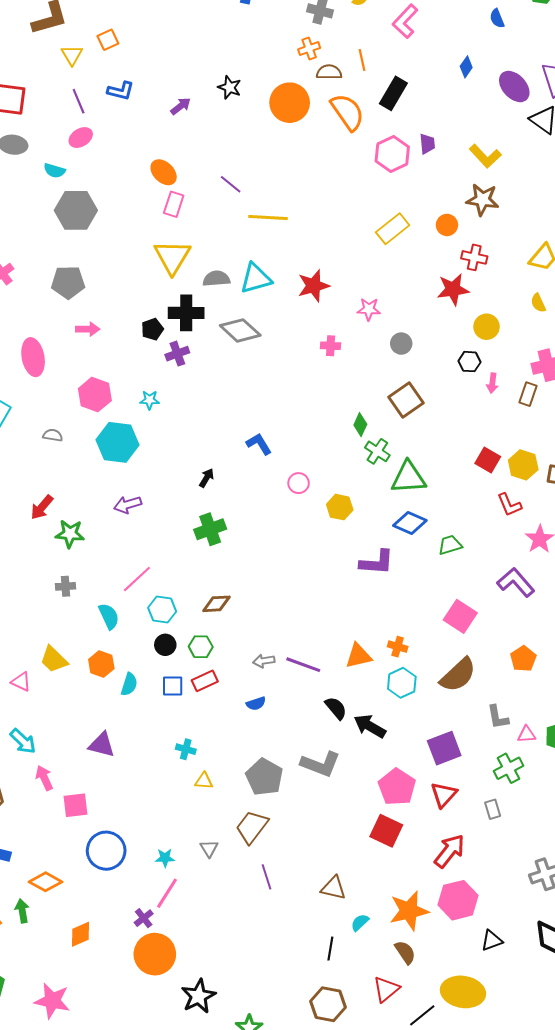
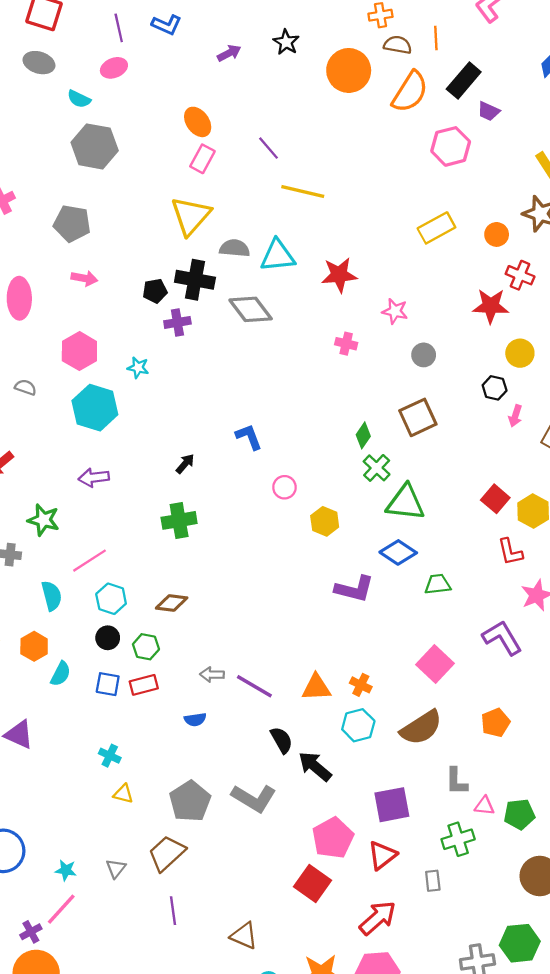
orange semicircle: (347, 112) -> (410, 92), turned 57
purple trapezoid: (427, 144) -> (489, 111), moved, turned 110
green star: (70, 534) -> (43, 520), moved

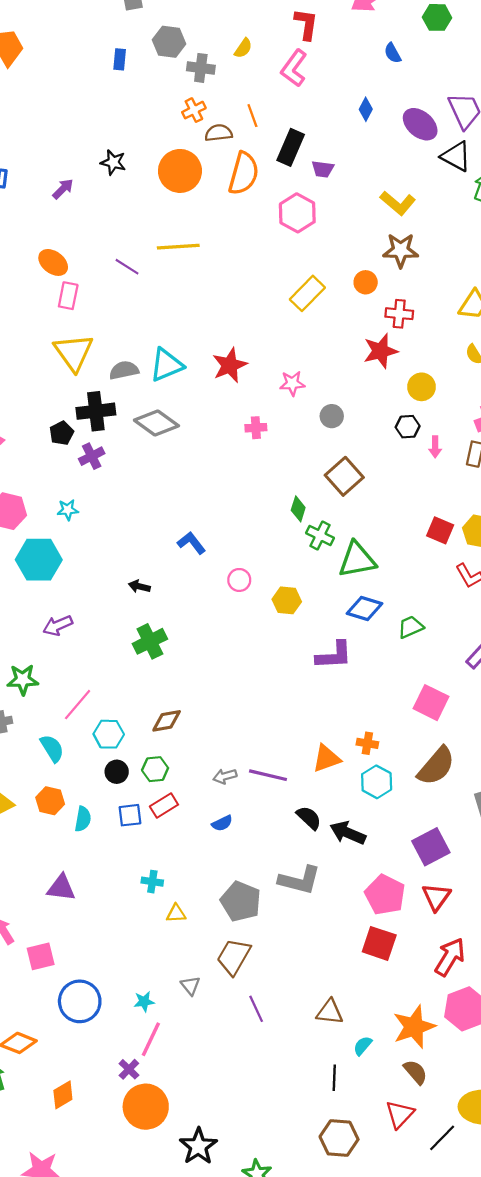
yellow line: (303, 192) -> (178, 247), moved
black arrow: (185, 464) -> (139, 586), turned -100

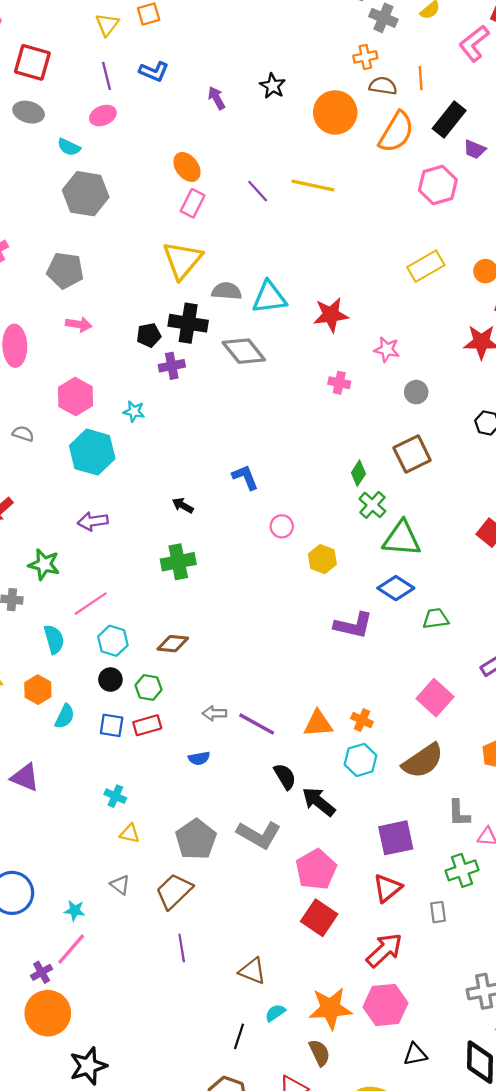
purple arrow: (63, 189) -> (216, 98), turned -90
pink pentagon: (385, 895) -> (316, 869), moved
gray triangle: (190, 986) -> (120, 885), moved, turned -30

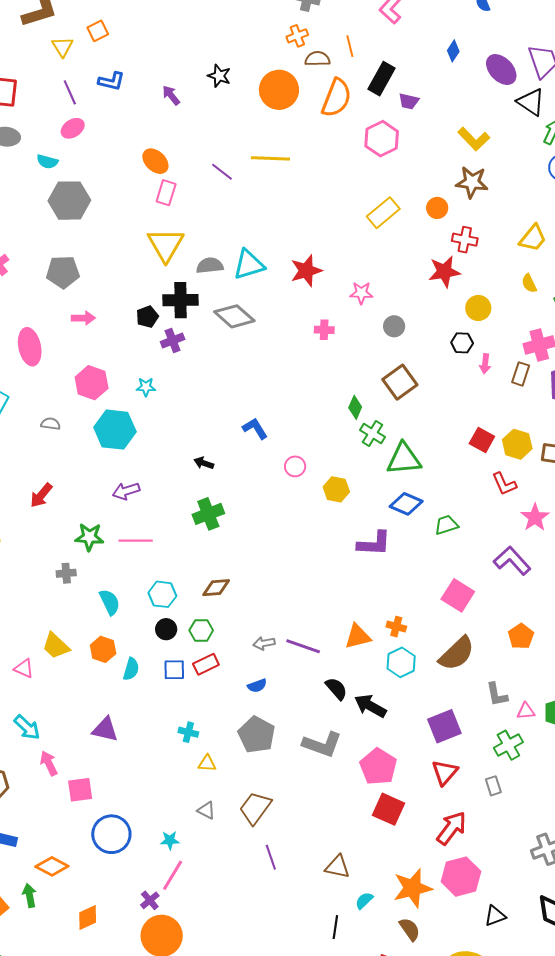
pink line: (91, 604) -> (136, 541), moved, turned 44
gray pentagon: (196, 839) -> (257, 735), moved

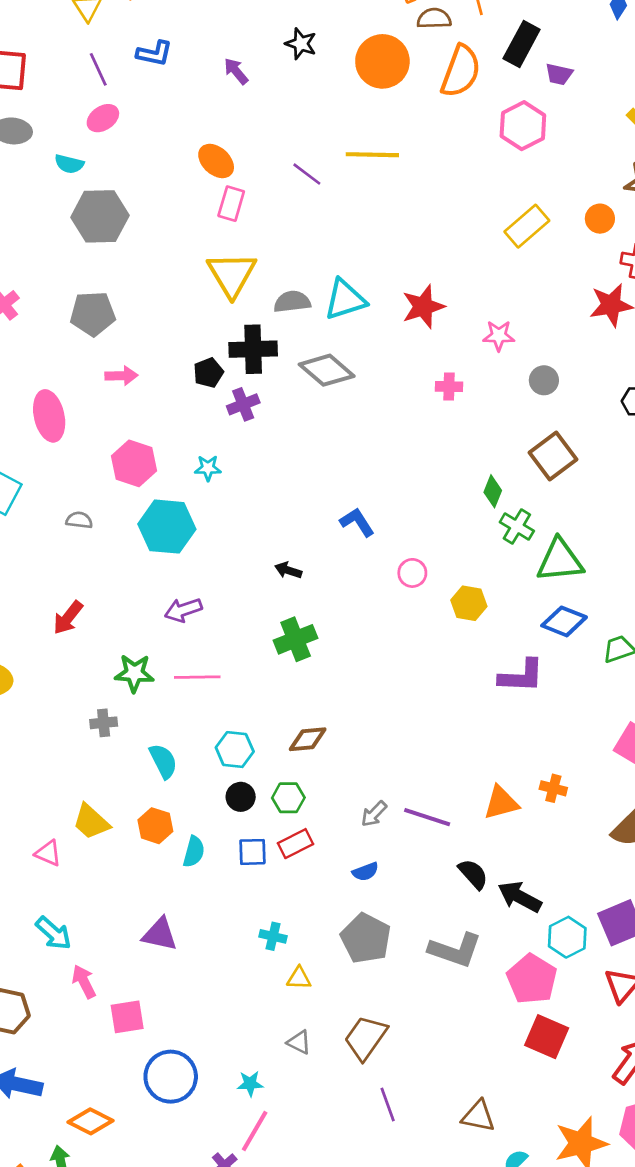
gray arrow: (264, 643) -> (374, 814), turned -35
cyan hexagon: (401, 662) -> (567, 937), moved

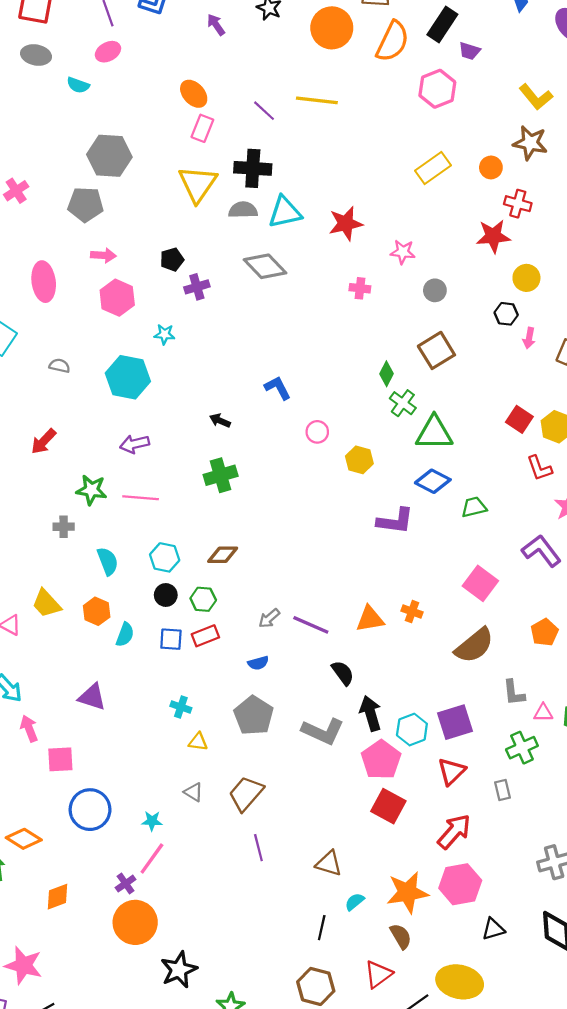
gray hexagon: (100, 216) -> (109, 156), moved
black cross: (253, 349) -> (253, 168), moved
pink hexagon: (134, 463) -> (117, 298), moved
black arrow: (520, 897) -> (371, 713), moved, turned 40

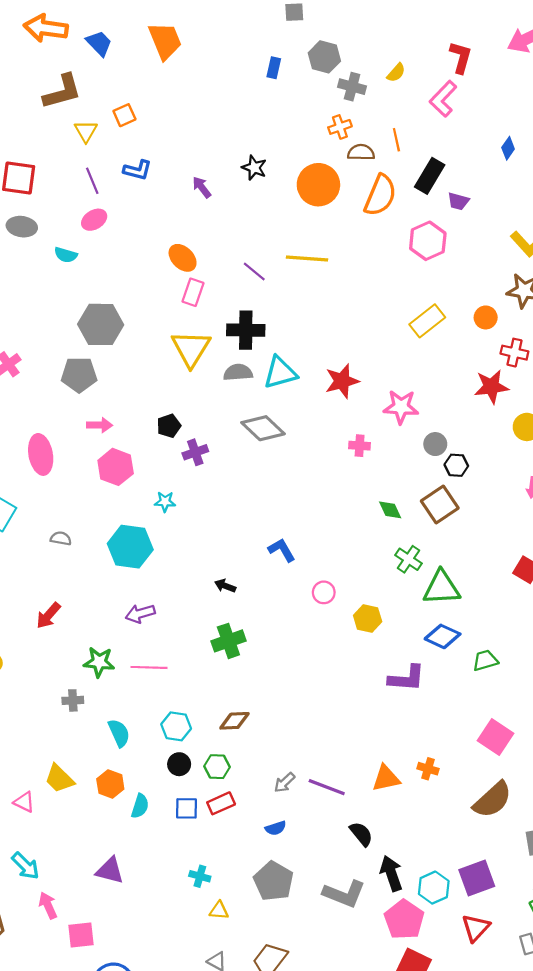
pink star: (403, 252) -> (401, 407), size x1.4
black hexagon: (506, 314) -> (456, 465), moved
green diamond: (386, 374) -> (390, 510), moved, turned -50

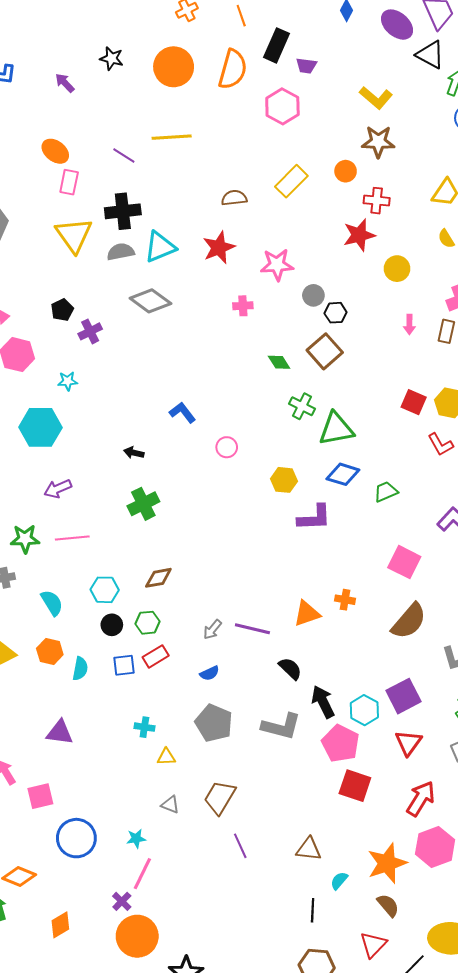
brown semicircle: (361, 152) -> (234, 198), moved
yellow hexagon: (368, 619) -> (284, 480), moved

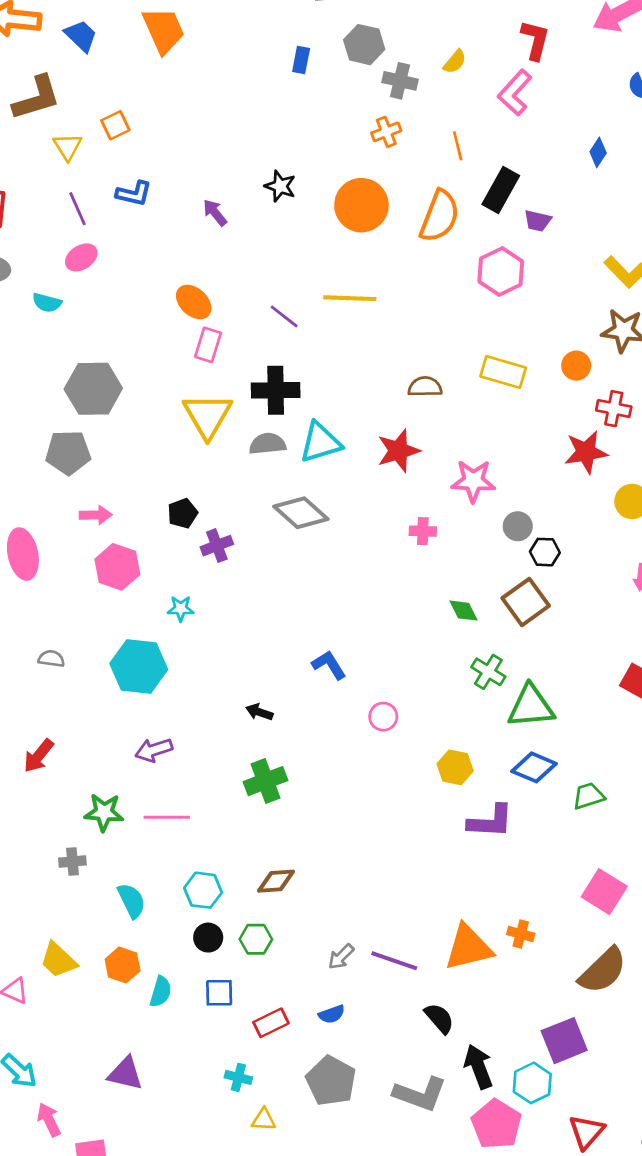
yellow rectangle: (291, 181) -> (503, 372), turned 56
orange triangle: (307, 614) -> (468, 947), size x1.4
red rectangle: (156, 656) -> (271, 1023), moved
purple square: (403, 696) -> (564, 1041), moved

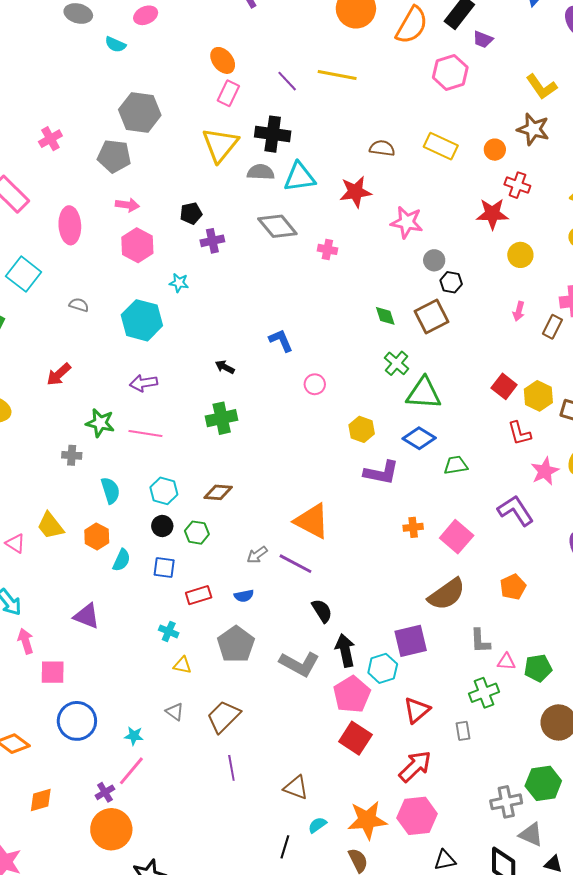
pink cross: (423, 531) -> (327, 249), moved
orange cross: (521, 934) -> (413, 527), moved, turned -30
orange triangle: (468, 947) -> (312, 521), moved, turned 33

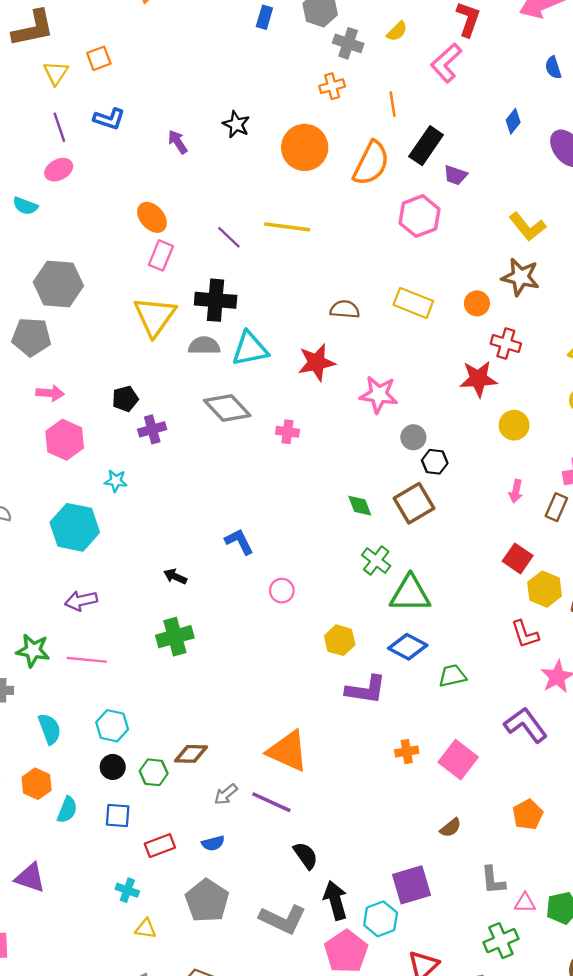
red square: (504, 386) -> (518, 558), moved
brown diamond: (218, 492) -> (191, 754), moved
brown semicircle: (447, 594) -> (451, 828), size x0.5

